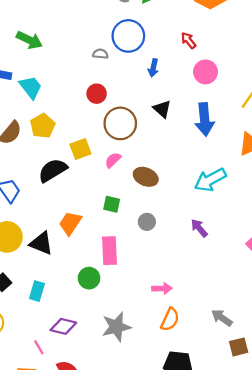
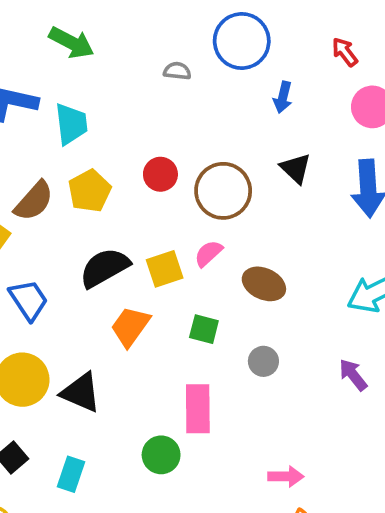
gray semicircle: (100, 54) -> (177, 71), moved
cyan trapezoid: (31, 87) -> (71, 124), turned 30
red circle: (97, 94) -> (160, 174), moved
yellow square: (80, 149) -> (165, 269), moved
orange trapezoid: (70, 223) -> (130, 327), moved

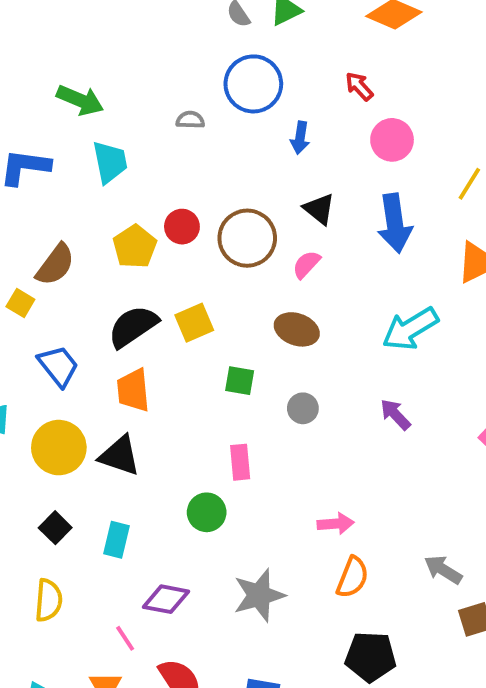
cyan trapezoid: (71, 124) -> (110, 162), moved
yellow pentagon: (90, 191) -> (135, 247), moved
pink semicircle: (208, 253) -> (306, 264), moved
orange trapezoid: (130, 327) -> (133, 390), moved, turned -36
pink rectangle: (198, 409) -> (240, 462), size x0.7

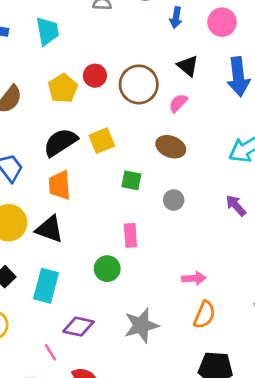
pink circle: (392, 140) -> (222, 22), moved
cyan rectangle: (117, 540) -> (46, 286), size x1.4

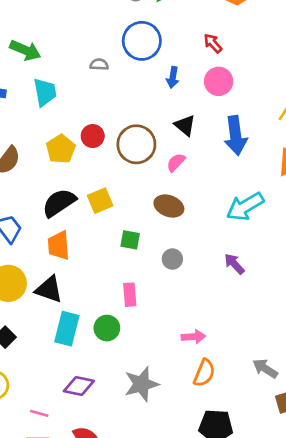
cyan rectangle: (46, 286) -> (67, 329), moved
pink line: (50, 352) -> (39, 413), moved, turned -42

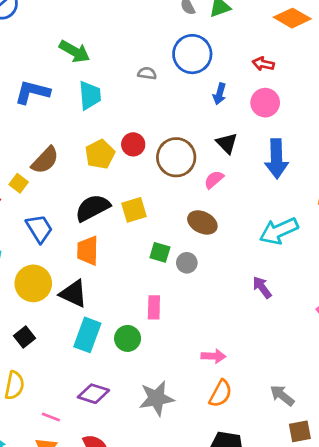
red arrow: (213, 43) -> (263, 64), turned -42
gray circle: (172, 259) -> (187, 263), moved

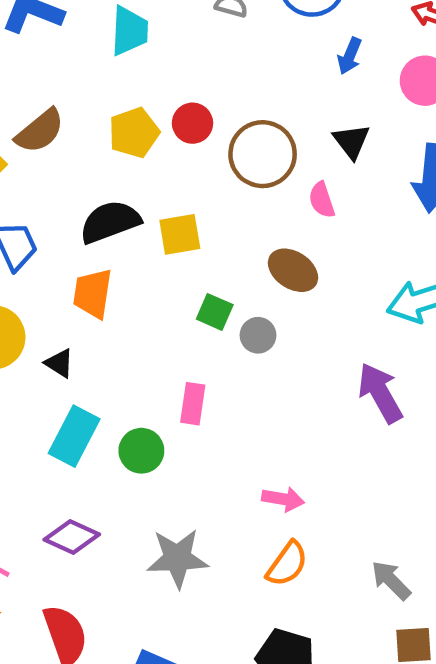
pink semicircle: (214, 180) -> (322, 200), turned -75
purple arrow: (262, 287) -> (380, 393), size x1.5
black triangle: (73, 294) -> (59, 363), size x0.6

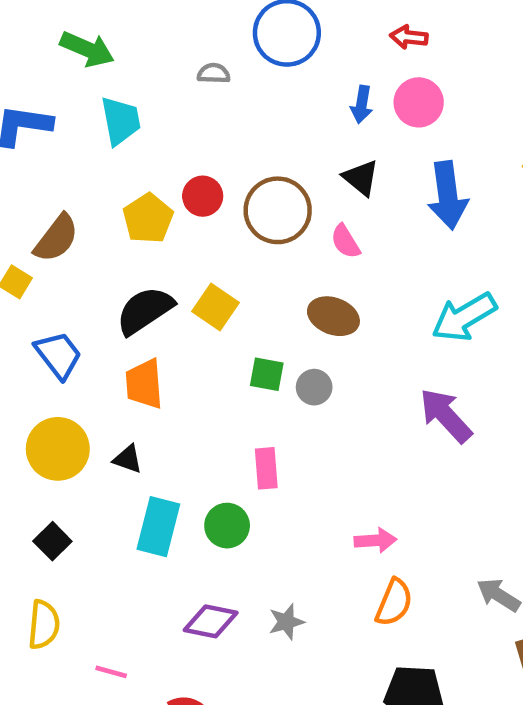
blue arrow: (350, 56) -> (362, 104), moved
yellow square: (180, 234) -> (215, 307), turned -33
purple diamond: (72, 537) -> (211, 621), moved
gray star: (177, 558) -> (286, 622), size x0.6

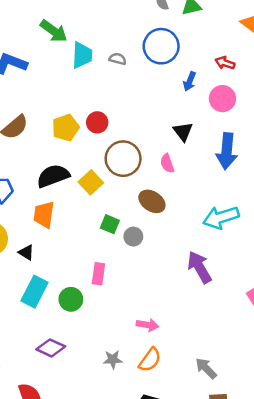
blue arrow: (362, 104) -> (190, 81), moved
cyan trapezoid: (121, 121) -> (82, 55), moved
brown circle: (278, 210) -> (123, 159), moved
gray star: (286, 622) -> (113, 360), moved

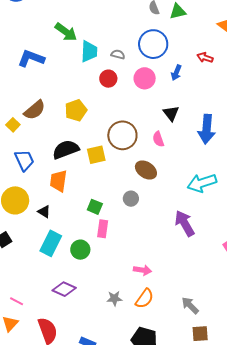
pink circle: (222, 99) -> (145, 78), moved
red circle: (97, 122) -> (108, 79), moved
yellow square: (91, 182) -> (96, 155), turned 30
green square: (110, 224) -> (95, 207), moved

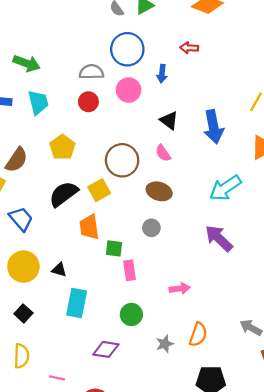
cyan trapezoid: (89, 51) -> (38, 102), moved
gray semicircle: (118, 54) -> (91, 72), size x1.5
orange trapezoid: (58, 181) -> (89, 227), moved
green circle: (80, 250) -> (131, 314), moved
pink arrow: (142, 270) -> (180, 289), moved

